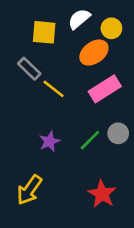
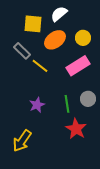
yellow circle: (111, 28) -> (83, 38), moved
orange ellipse: (94, 53) -> (55, 40), moved
green line: (90, 140) -> (67, 104), turned -54
red star: (102, 194) -> (76, 129), moved

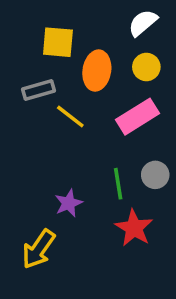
white semicircle: (59, 14) -> (143, 23), moved
orange ellipse: (55, 40) -> (97, 71), turned -45
gray rectangle: (22, 51) -> (38, 90), turned -60
purple star: (37, 105) -> (69, 203), moved

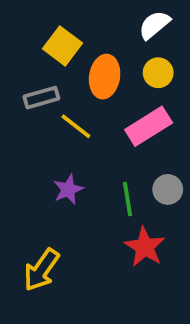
yellow square: (58, 42) -> (62, 46), turned 32
purple star: (69, 203) -> (68, 189), moved

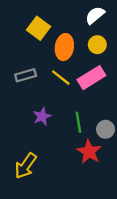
gray rectangle: (41, 98) -> (26, 75), moved
yellow line: (76, 126) -> (61, 78), moved
gray circle: (168, 189) -> (106, 129), moved

